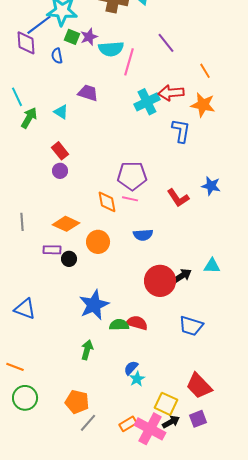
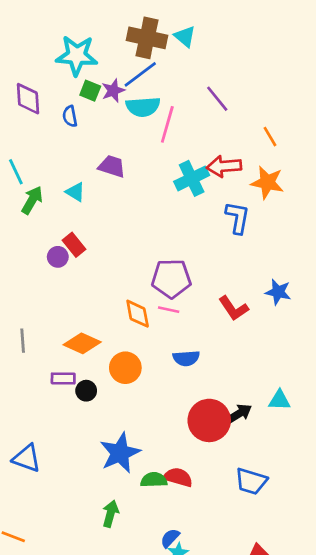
blue line: (39, 25) -> (140, 74), moved
purple circle: (60, 171) -> (58, 257), moved

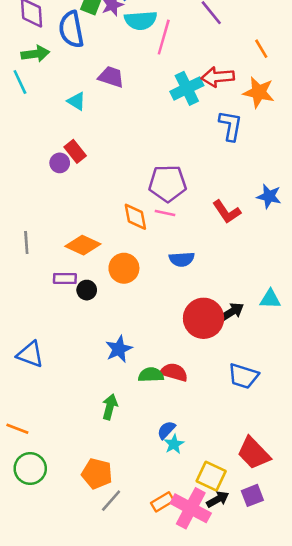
blue semicircle: (70, 116) -> (71, 29), size x1.8
green arrow: (32, 200) -> (35, 54), moved, turned 52
blue star: (120, 453) -> (119, 349), size x0.7

